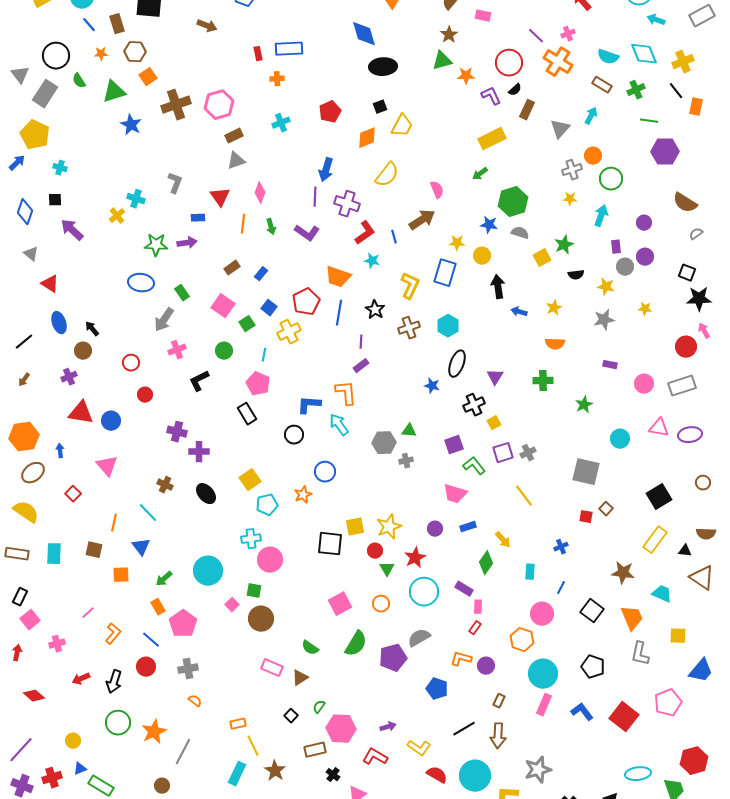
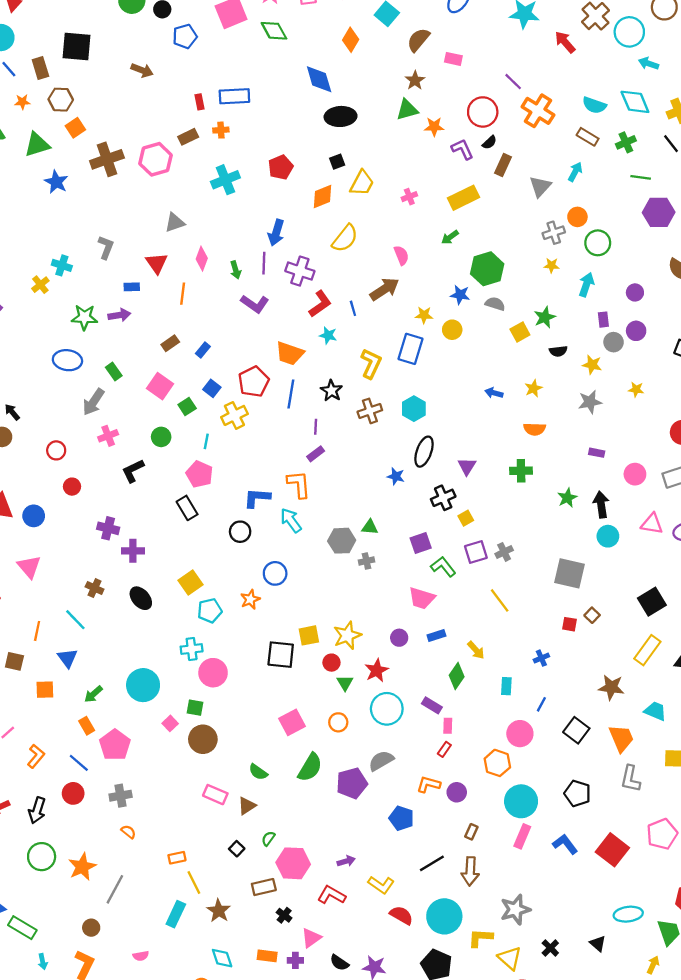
pink cross: (568, 34) -> (409, 197), moved
cyan cross: (281, 123) -> (225, 180), size x1.4
brown rectangle: (234, 136) -> (188, 137), moved
green arrow: (271, 227) -> (236, 270), moved
black arrow: (498, 287) -> (601, 505), moved

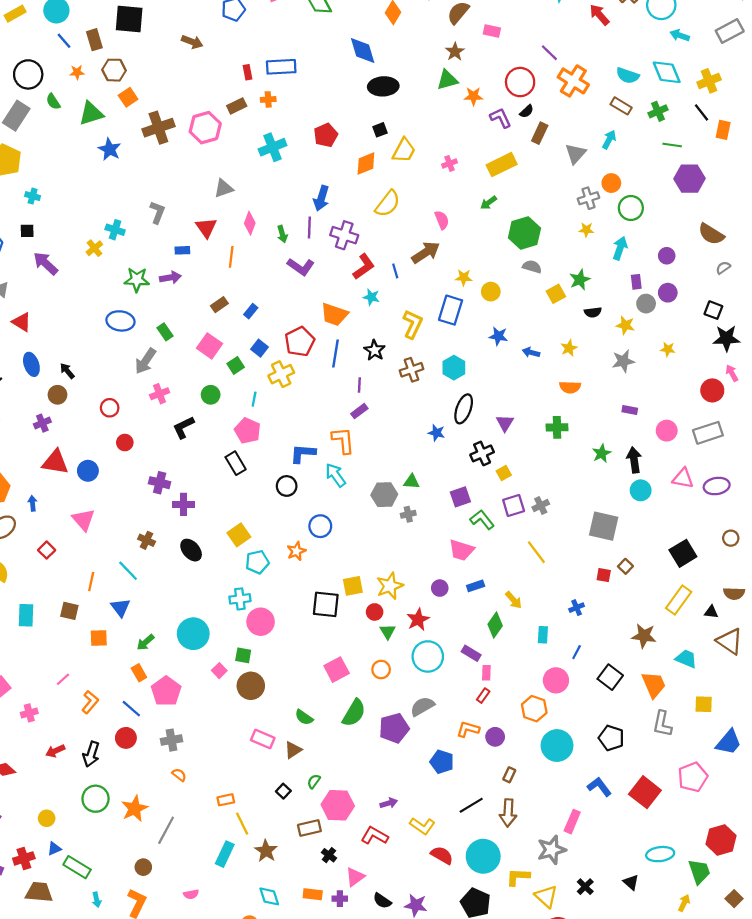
blue star: (460, 295) -> (498, 336), moved
pink rectangle: (522, 836) -> (572, 822), moved

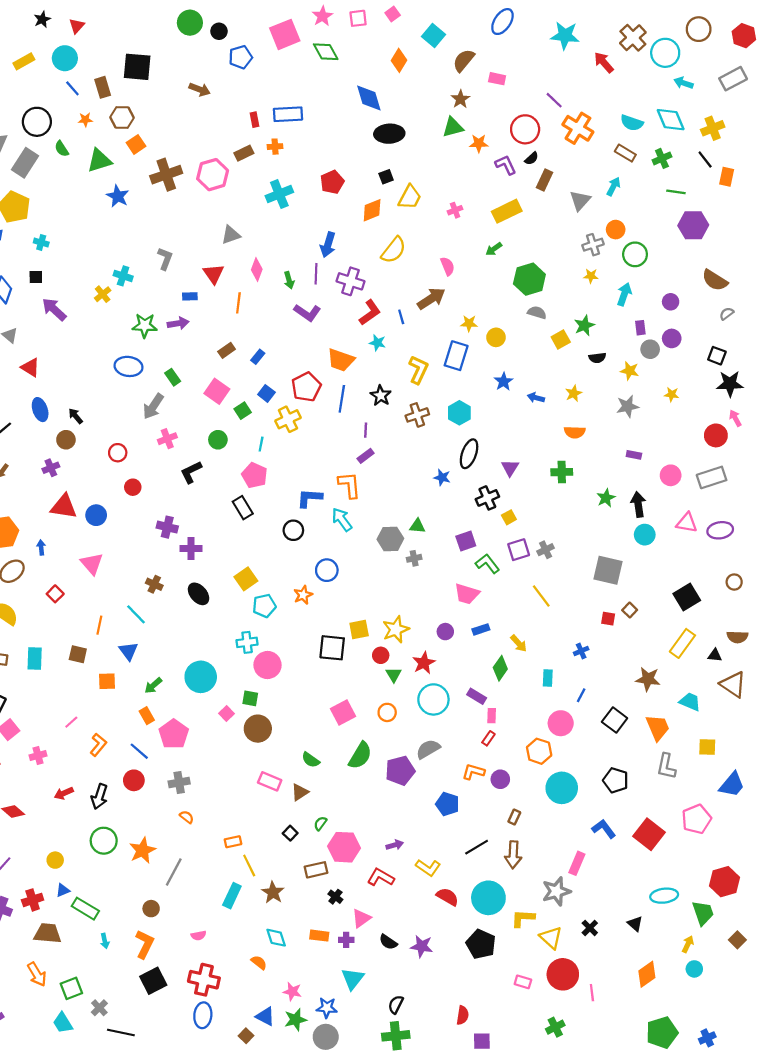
blue star: (498, 336) -> (504, 382), turned 30

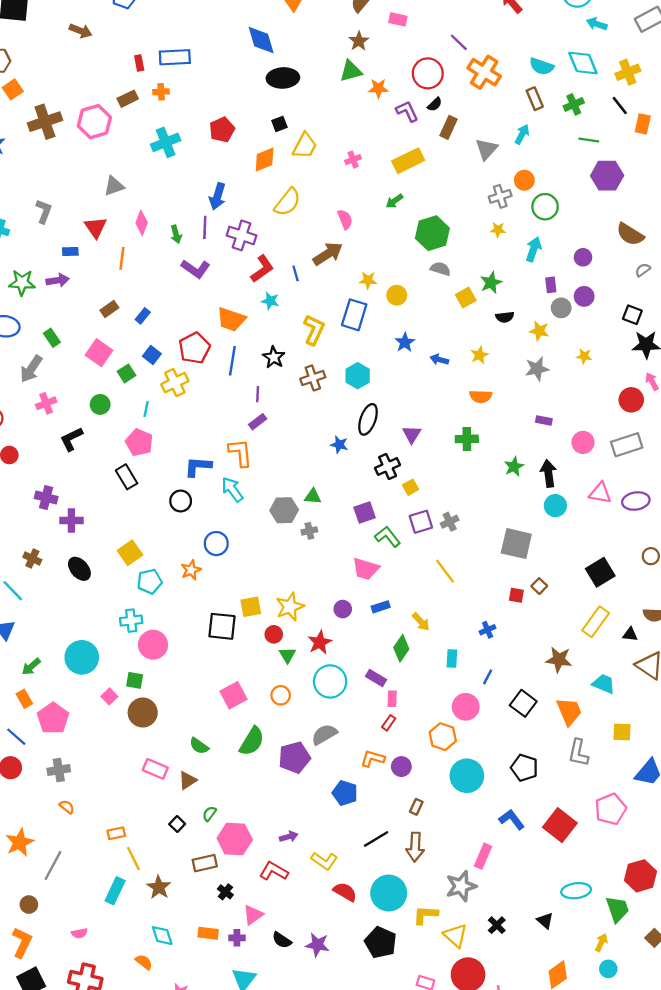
brown rectangle: (625, 153) -> (535, 99), turned 36

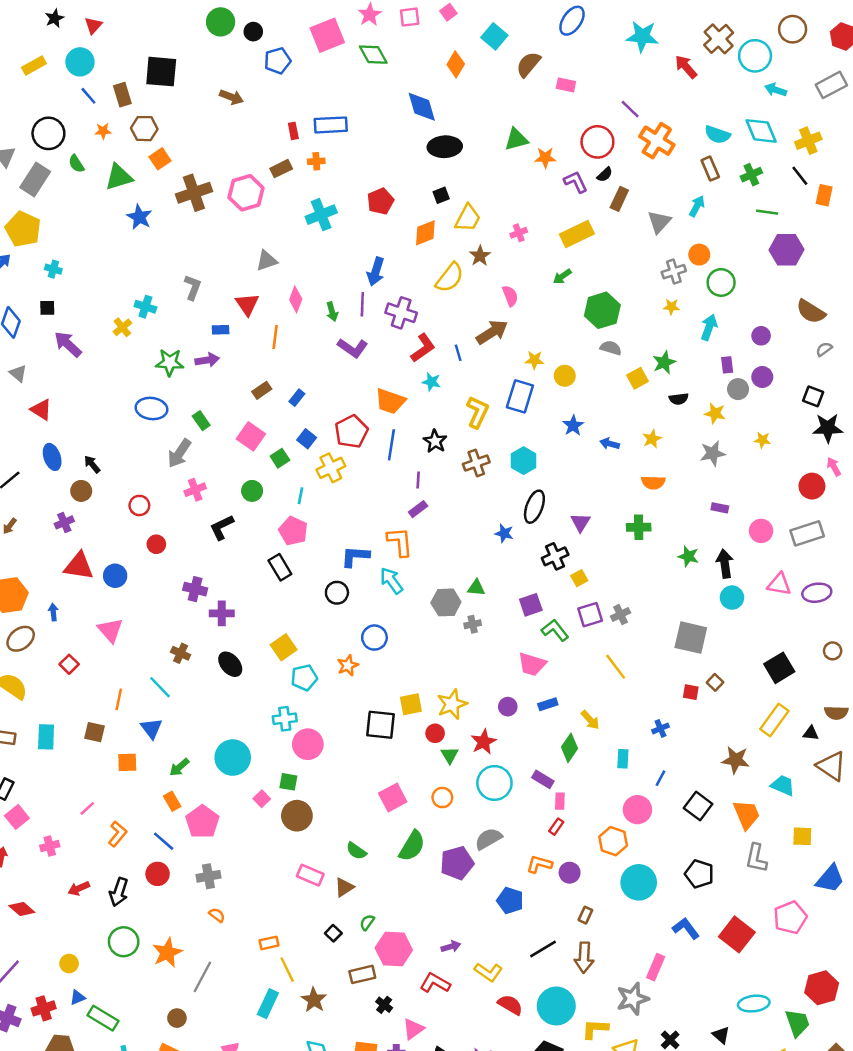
brown star: (359, 41) -> (480, 256), moved
green star: (514, 467) -> (688, 556), turned -30

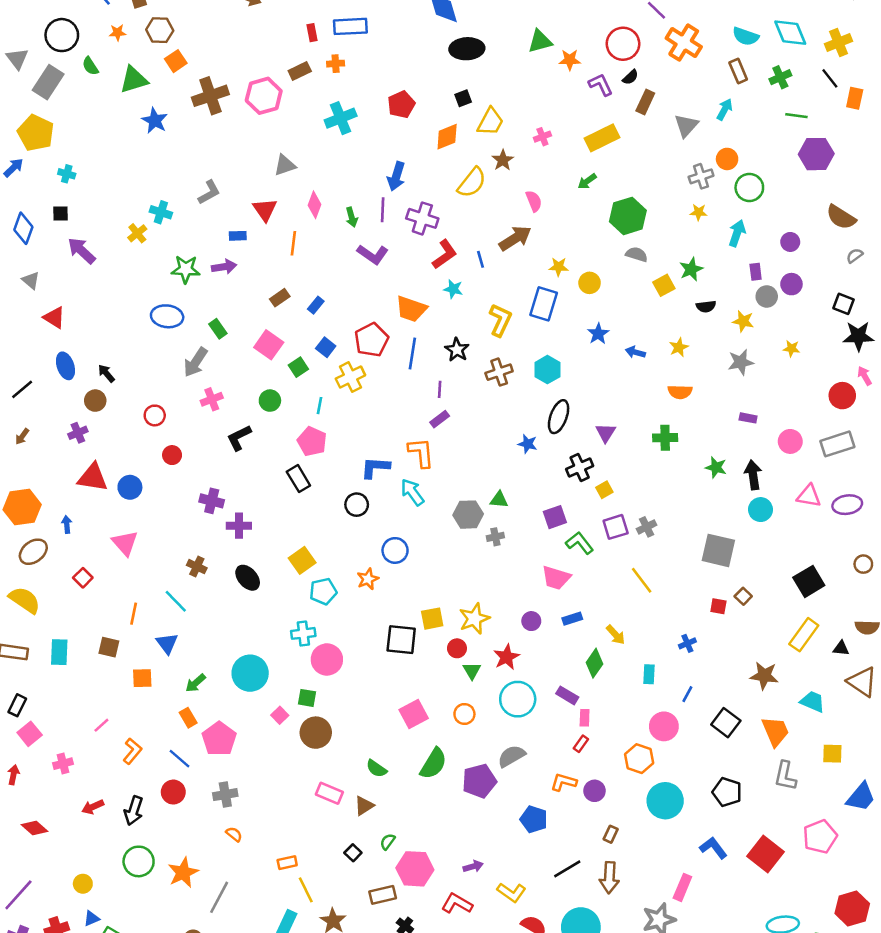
gray L-shape: (193, 287) -> (209, 192), turned 40

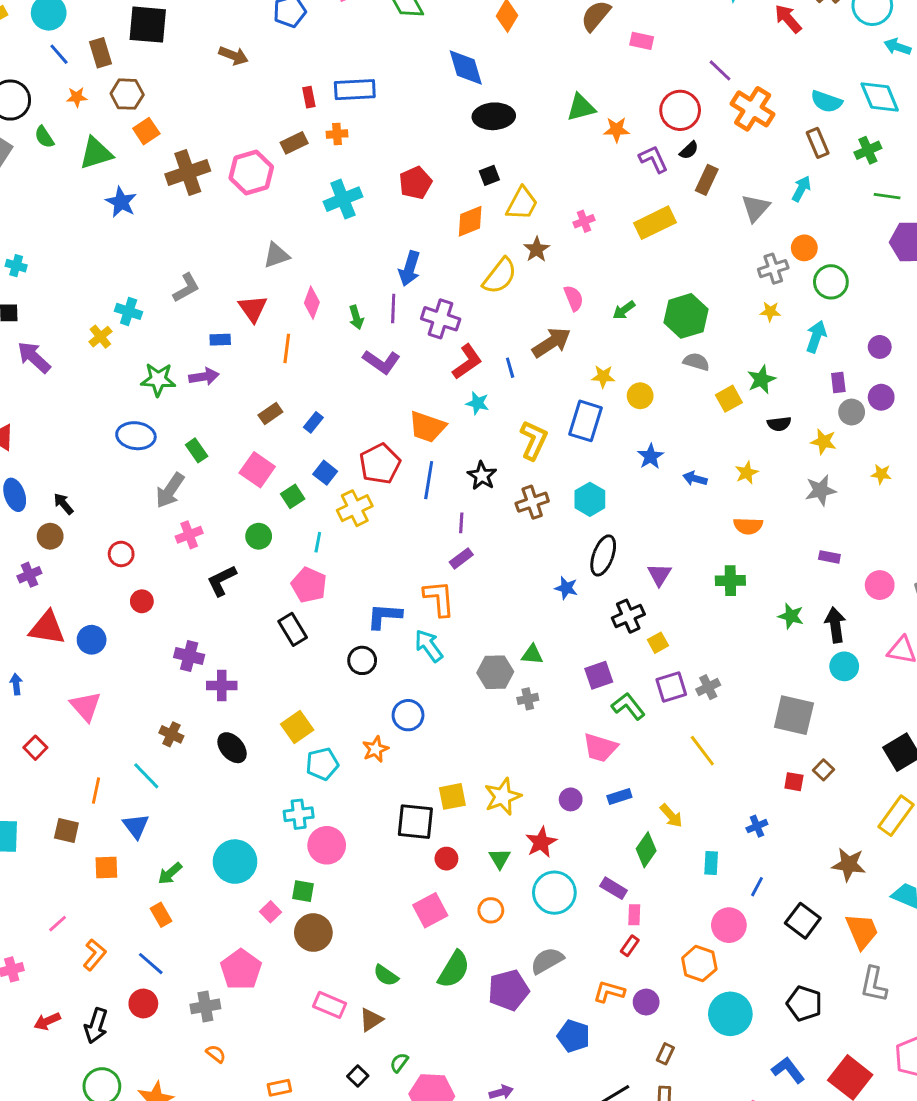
green arrow: (587, 181) -> (624, 310), moved
red circle: (457, 648) -> (446, 859), moved
pink pentagon: (219, 739) -> (241, 969), moved

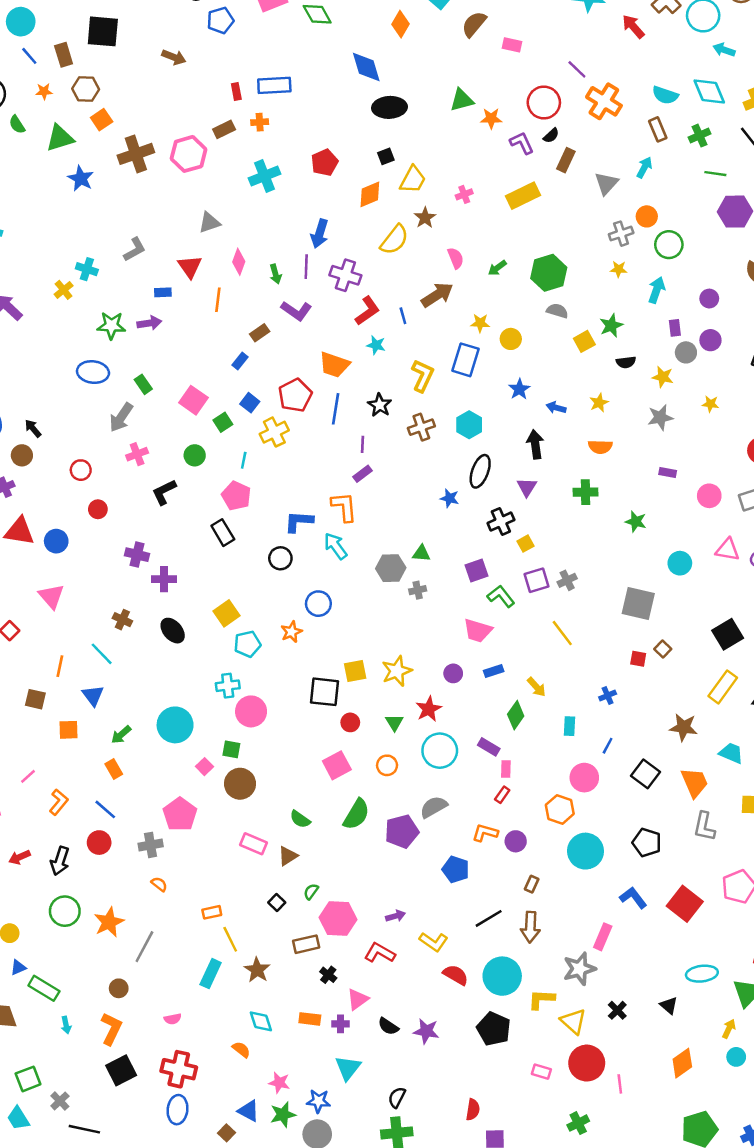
brown rectangle: (270, 413) -> (260, 333), moved
black arrow: (835, 625) -> (535, 444), moved

